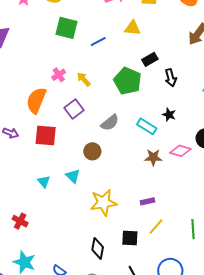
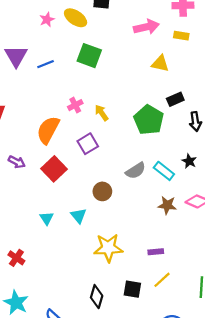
blue line: (98, 41) -> (46, 64), moved
gray semicircle: (110, 123) -> (136, 171), moved
red square: (46, 136) -> (54, 169), turned 35

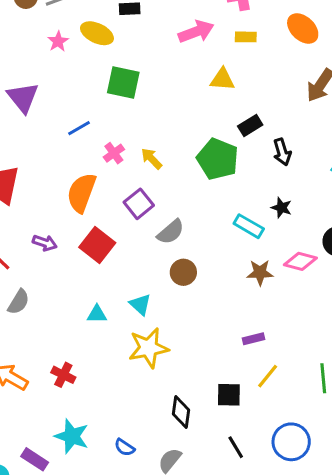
blue line: (46, 64) -> (79, 128), moved
gray semicircle: (136, 171) -> (171, 232), moved
brown circle: (102, 191) -> (183, 272), moved
cyan triangle: (47, 218) -> (97, 314), turned -48
yellow star: (108, 248) -> (148, 348), moved

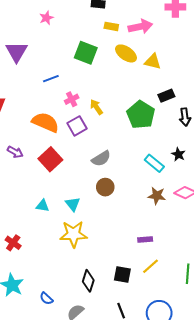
yellow ellipse: (97, 33) -> (126, 53), moved
yellow rectangle: (246, 37) -> (111, 26), moved
orange semicircle: (81, 193) -> (45, 122), turned 84
purple square: (139, 204) -> (77, 126), moved

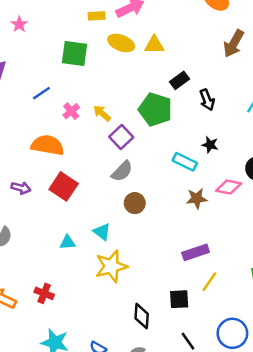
purple square: (77, 126) -> (121, 137), moved
purple rectangle: (145, 240) -> (196, 252), size x1.5

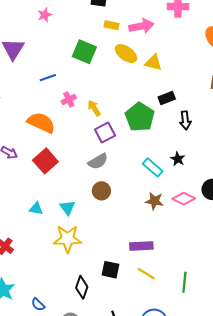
yellow line: (209, 282) -> (146, 274), turned 72
black square: (179, 299) -> (110, 270), moved

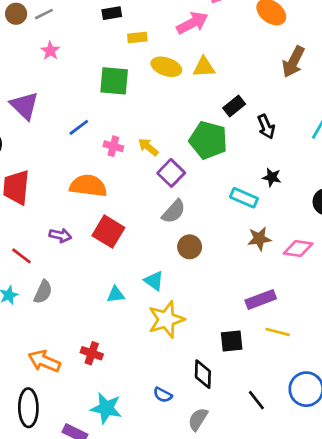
pink arrow: (141, 26) -> (192, 23), moved
pink cross: (69, 99) -> (113, 146), turned -32
pink diamond: (184, 199) -> (298, 249), moved
blue semicircle: (38, 304) -> (163, 395), moved

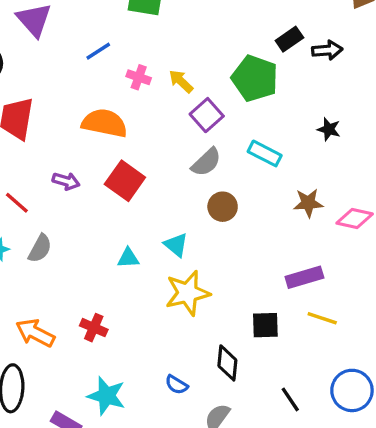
black arrow: (266, 127) -> (327, 50), moved, turned -75
cyan rectangle: (244, 198) -> (265, 153), moved

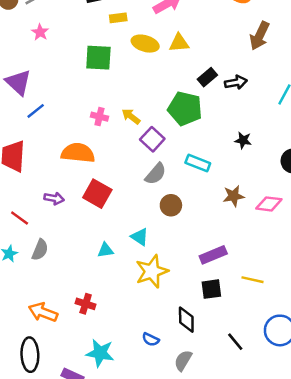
blue line: (98, 51) -> (36, 111), moved
purple rectangle: (304, 277) -> (213, 255), moved

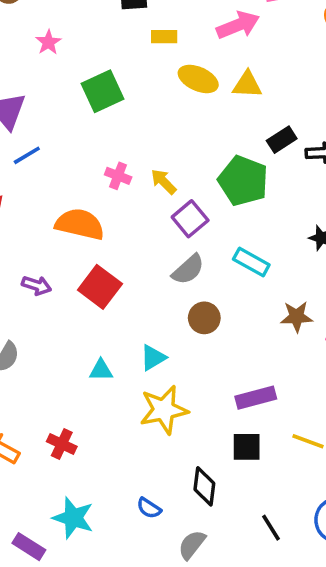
green square: (98, 58) -> (103, 91), moved, turned -36
cyan triangle: (140, 237) -> (153, 358), turned 48

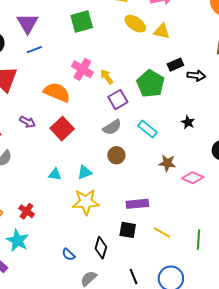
pink cross: (118, 176) -> (82, 69), size x1.5
cyan star: (73, 518) -> (18, 240), moved

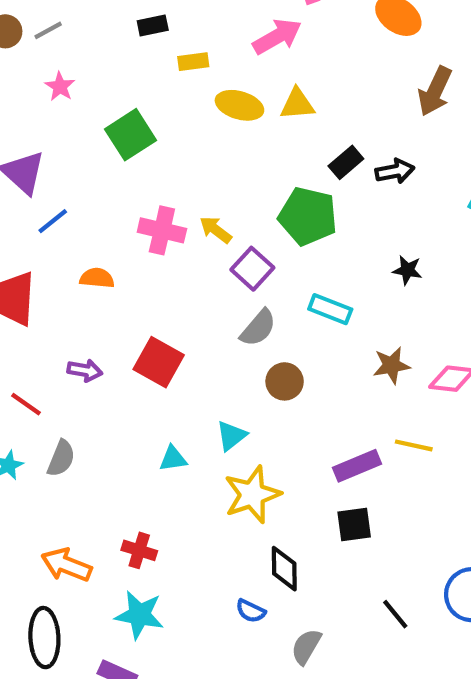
orange semicircle: (57, 92) -> (97, 278), moved, size x0.6
yellow line: (162, 233) -> (414, 445), moved
black diamond: (101, 248) -> (284, 569), moved

